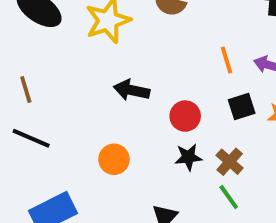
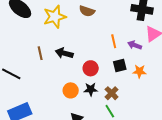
brown line: (26, 89) -> (40, 53), moved
orange circle: (114, 159) -> (71, 90), moved

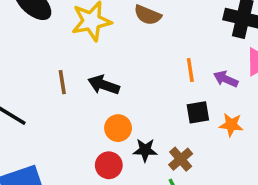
red circle: (91, 68) -> (109, 165), moved
orange circle: (71, 90) -> (118, 128), moved

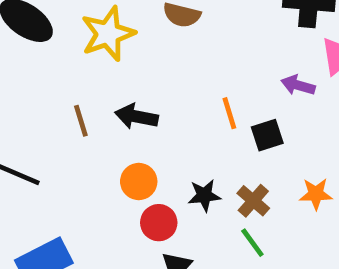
orange line: (190, 70) -> (229, 113), moved
orange star: (231, 125) -> (316, 194), moved
orange circle: (118, 128) -> (139, 181), moved

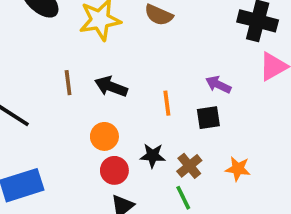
purple arrow: (298, 85) -> (218, 85), moved
orange line: (229, 113) -> (167, 103), moved

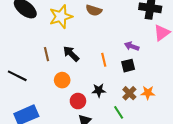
black arrow: (111, 87) -> (71, 54), turned 30
orange circle: (104, 136) -> (62, 80), moved
brown cross: (189, 166) -> (129, 93), moved

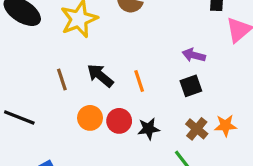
orange line: (104, 60) -> (139, 81), moved
red circle: (78, 101) -> (119, 121), moved

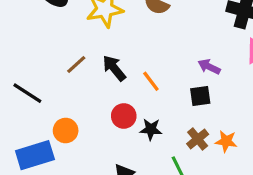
brown line: (62, 80) -> (76, 65), turned 55
orange line: (139, 81) -> (151, 81), turned -30
orange circle: (90, 118) -> (66, 130), moved

